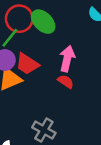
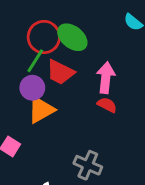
red trapezoid: (27, 64) -> (60, 72), moved

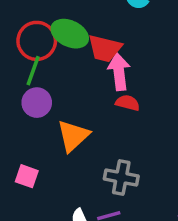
red trapezoid: (60, 72) -> (105, 48), moved
orange triangle: (41, 110) -> (73, 136), moved

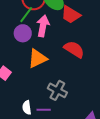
pink arrow: (119, 72) -> (43, 26), moved
red semicircle: (128, 103) -> (74, 49), size x1.5

